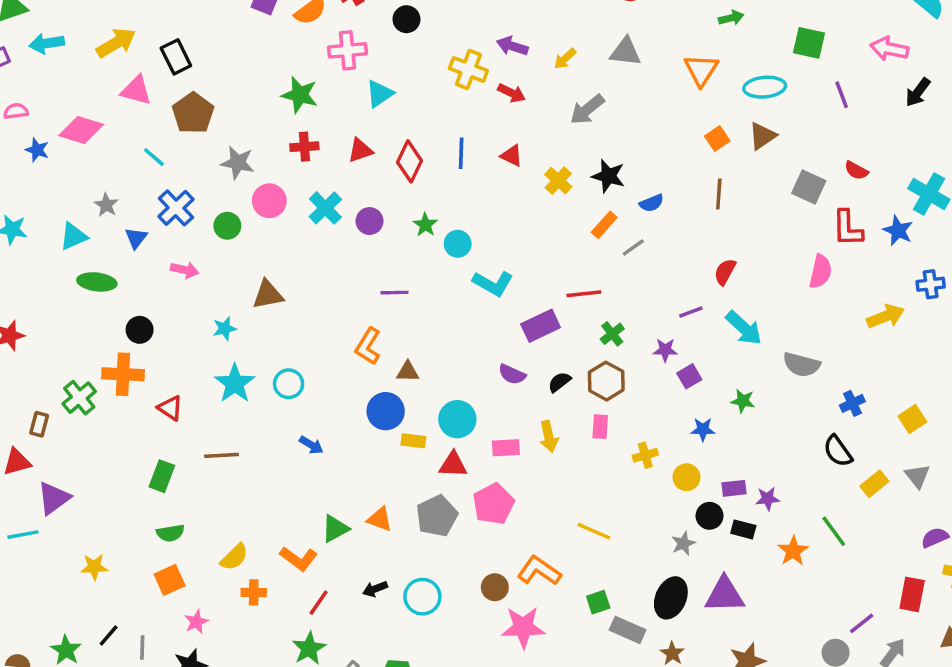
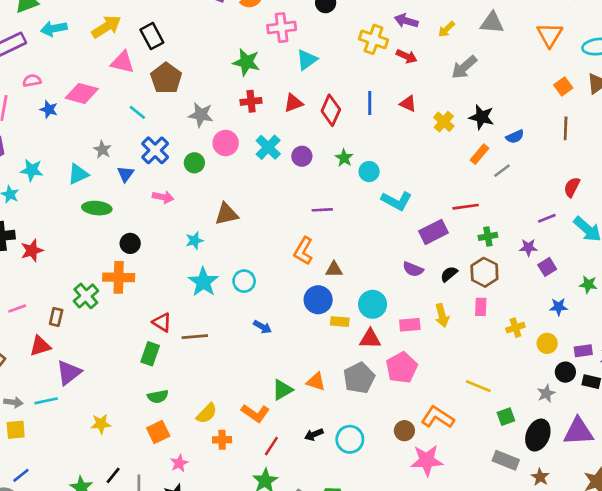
green cross: (612, 334) -> (488, 236), turned 30
red triangle: (170, 408) -> (162, 322), moved
green square: (598, 602) -> (506, 417), moved

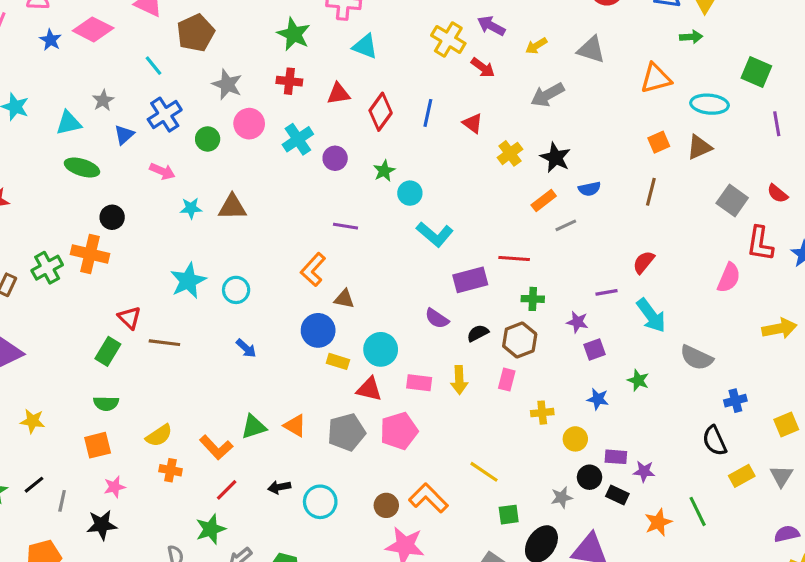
orange triangle: (550, 35) -> (656, 78), turned 32
cyan triangle: (307, 60) -> (365, 46), turned 45
cyan star: (194, 241) -> (191, 208), moved

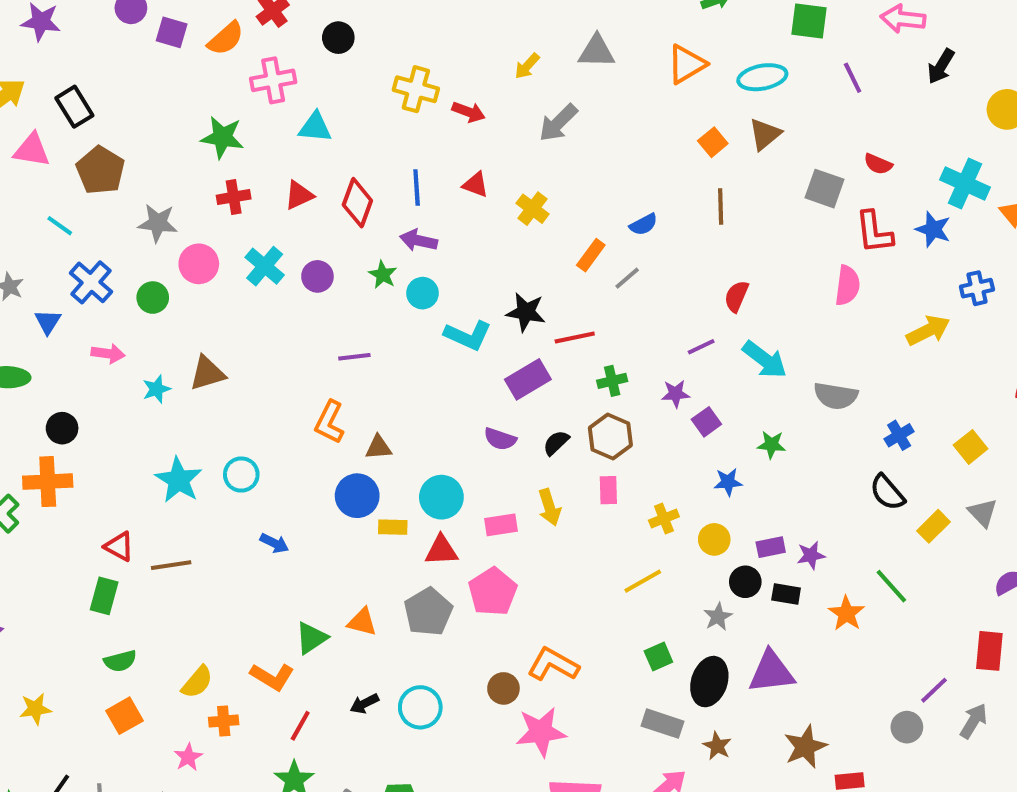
purple arrow: (491, 26) -> (419, 240), moved
black star: (555, 158) -> (526, 312), moved
yellow line: (484, 472) -> (643, 581), moved, turned -48
pink star: (115, 487) -> (188, 757), moved

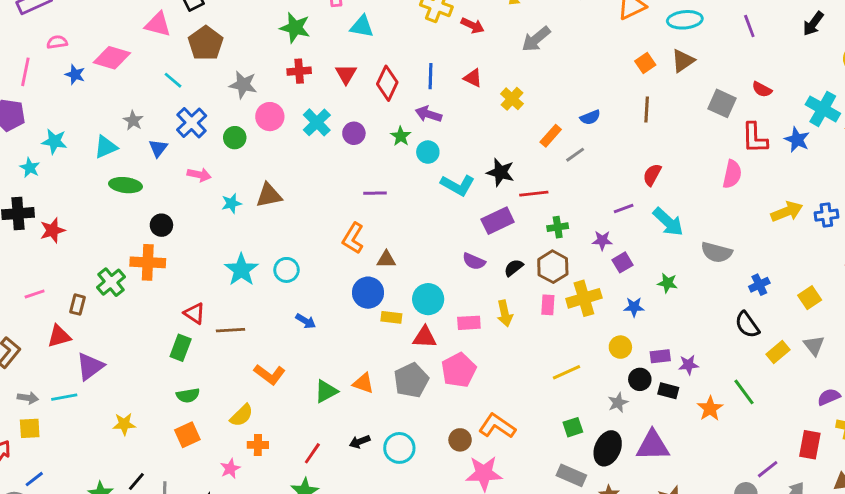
red triangle: (299, 195) -> (346, 74), turned -40
blue cross: (977, 288) -> (826, 215), moved
yellow cross: (664, 518) -> (584, 298), moved, size x1.6
orange L-shape: (272, 677) -> (270, 374), moved

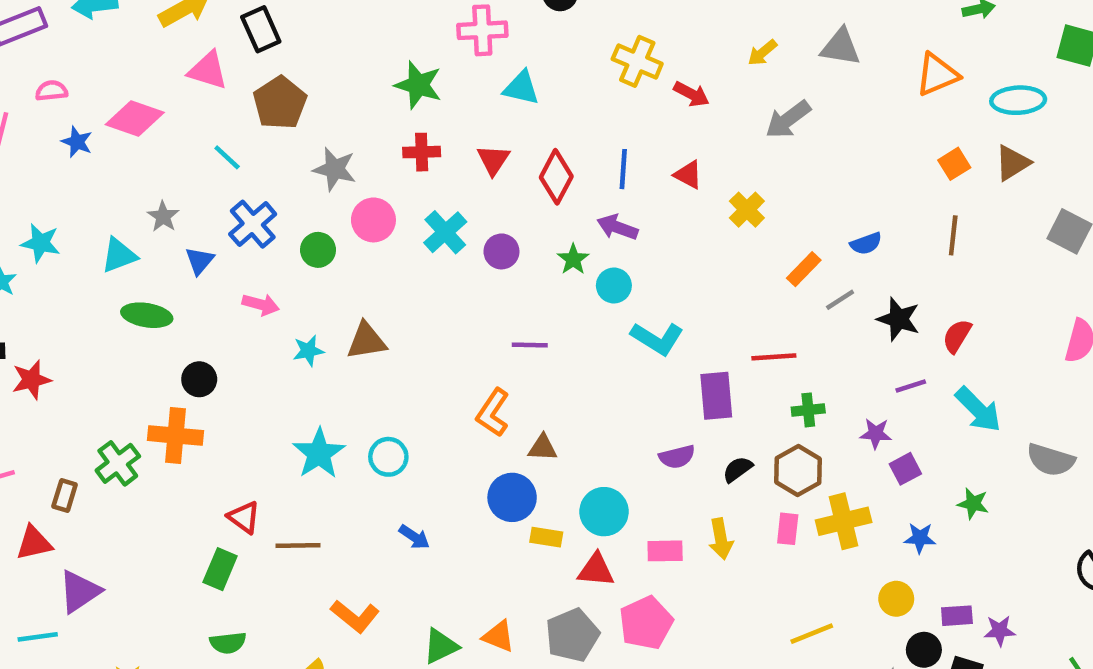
black star: (500, 172) -> (899, 319), moved
purple rectangle: (498, 221) -> (716, 396), turned -72
purple semicircle: (474, 261) -> (677, 457), turned -40

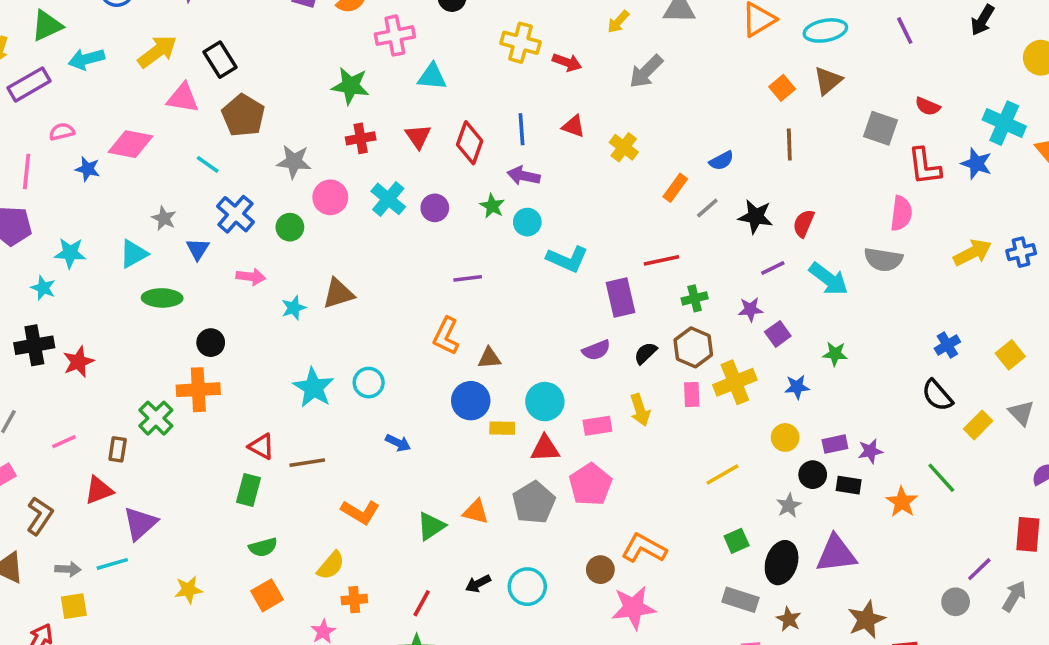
gray semicircle: (1051, 460) -> (883, 260), moved

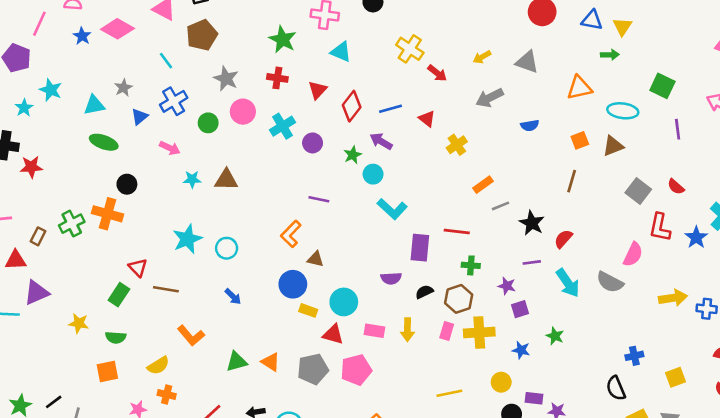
blue line: (522, 129) -> (391, 109), turned 60
blue semicircle: (721, 161) -> (530, 125), moved
yellow star: (188, 590) -> (79, 323), moved

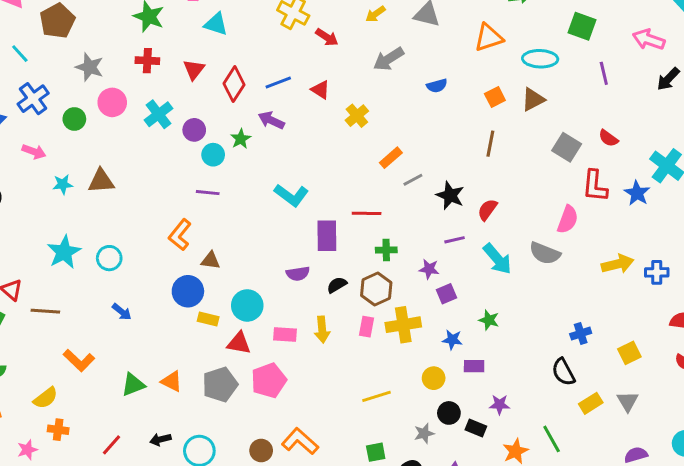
cyan circle: (373, 174) -> (213, 155), moved
purple rectangle: (534, 398) -> (474, 366), moved

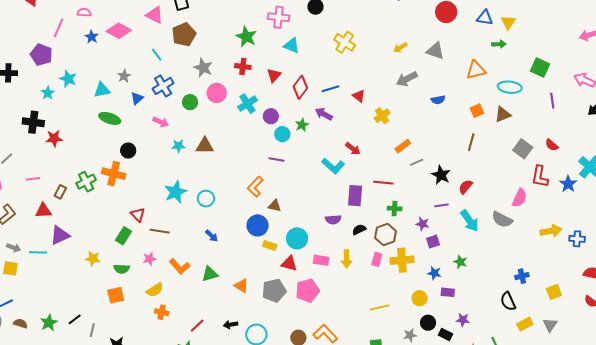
red arrow: (327, 37) -> (353, 149), moved
green triangle: (133, 385) -> (210, 274), moved
pink star: (27, 450) -> (149, 259), moved

